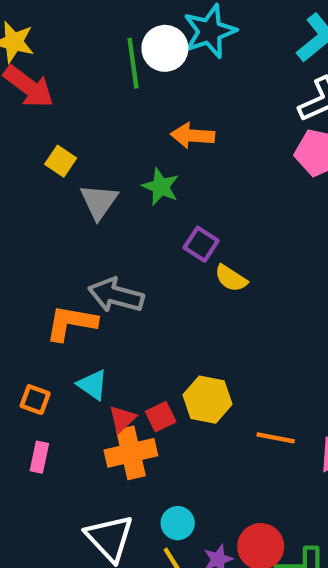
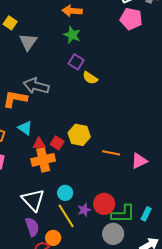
green star: (161, 187) -> (72, 35), moved
red square: (161, 417) -> (57, 143), turned -32
red triangle: (122, 419) -> (39, 144), turned 40

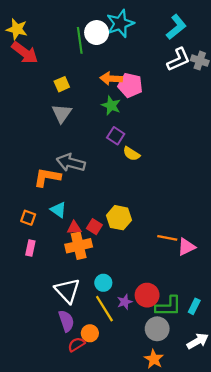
pink pentagon: (131, 19) -> (130, 85), moved
yellow square: (10, 23) -> (62, 84), moved, turned 32
orange line: (111, 153) -> (167, 238), moved

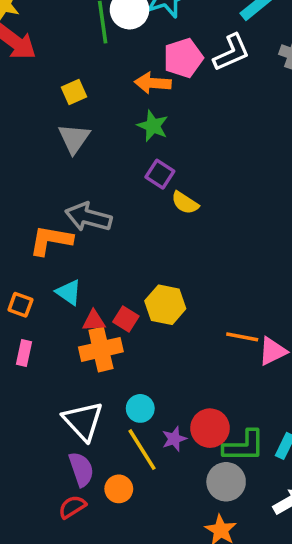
white L-shape: (178, 59) -> (231, 53), moved
pink pentagon: (130, 85) -> (183, 58), moved, turned -30
red semicircle: (76, 344) -> (72, 507), moved

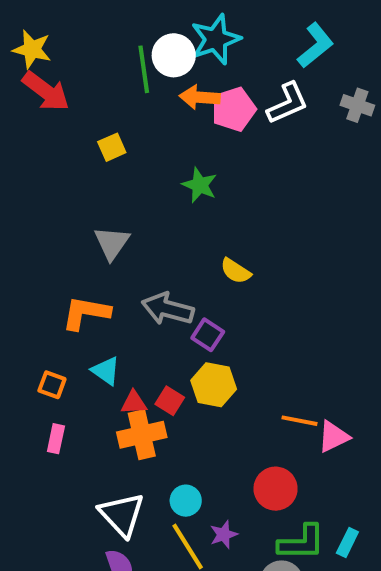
orange arrow: (153, 83) -> (200, 97), moved
gray triangle: (74, 138) -> (112, 243), moved
purple square: (160, 174) -> (208, 335), moved
gray arrow: (88, 217) -> (168, 309), moved
red circle: (210, 428) -> (276, 489), moved

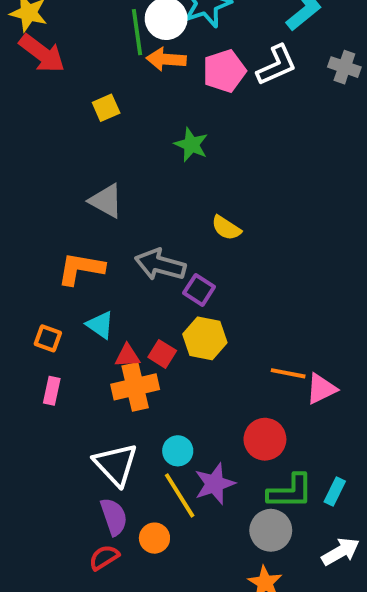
orange arrow: (200, 97) -> (166, 59), moved
gray triangle: (112, 243) -> (106, 201), turned -36
purple star: (224, 535) -> (215, 484), size x1.5

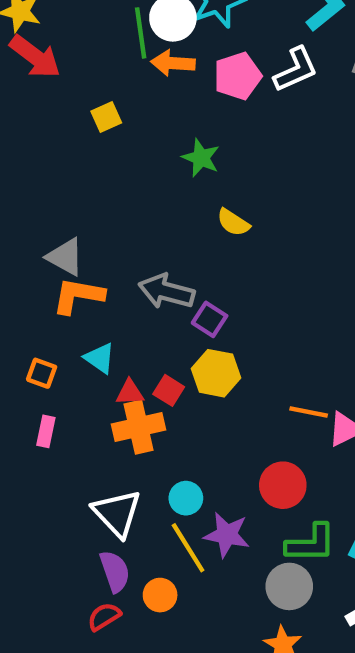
gray triangle: (106, 201) -> (65, 257), moved
yellow semicircle: (226, 228) -> (233, 222), moved
purple star: (215, 484) -> (227, 535), turned 30

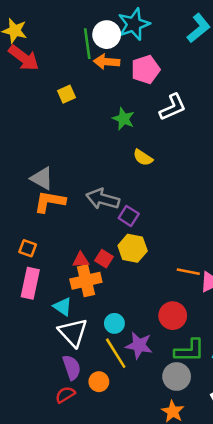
white L-shape: (296, 70) -> (173, 107), moved
cyan triangle: (100, 358) -> (63, 307), moved
pink rectangle: (46, 431) -> (30, 283), size x1.6

